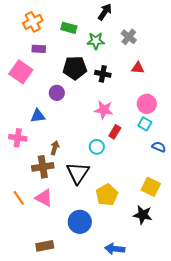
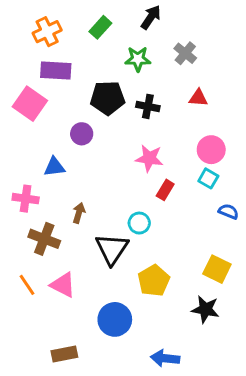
green rectangle: (69, 28) -> (100, 27), moved, turned -63
purple rectangle: (39, 49) -> (56, 70), size x1.5
cyan circle: (97, 147) -> (139, 223), moved
brown cross: (43, 167) -> (44, 239), moved, turned 30

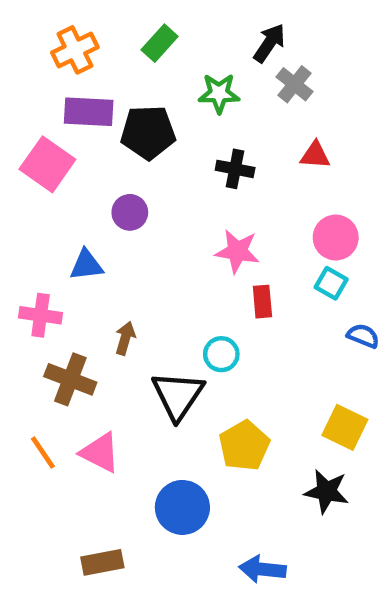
black arrow: (151, 17) -> (269, 43), moved
black pentagon: (108, 98) -> (148, 132), moved
red rectangle: (165, 190) -> (262, 302), turned -36

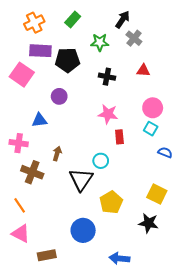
pink triangle: (100, 453) -> (21, 233), moved

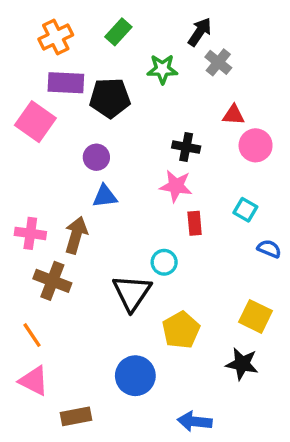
black cross: (107, 77) -> (186, 147), moved
pink circle: (153, 108) -> (256, 145), moved
blue triangle: (39, 120) -> (105, 196), moved
brown arrow: (57, 154) -> (76, 235), moved, size x1.5

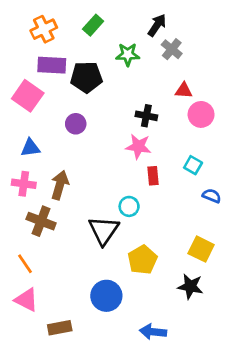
blue triangle: (105, 196) -> (30, 148), moved

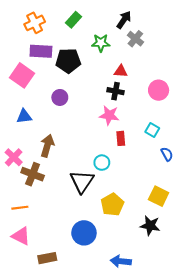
red triangle: (184, 90) -> (121, 71), moved
pink cross: (24, 184) -> (14, 157), moved, turned 36
blue semicircle: (212, 196) -> (167, 154), turned 40
orange line: (25, 264) -> (20, 208), turned -63

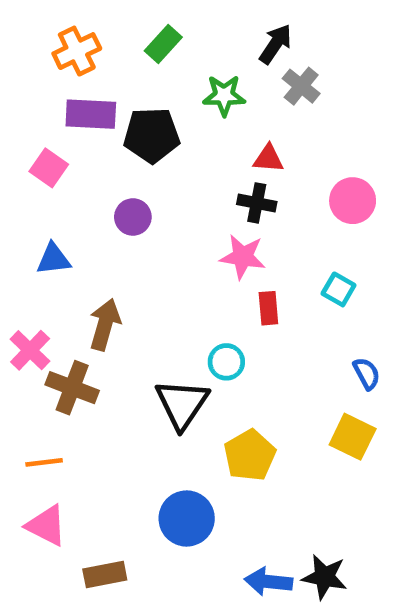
pink square: (22, 75) -> (49, 168), size x0.7
blue semicircle: (167, 154) -> (367, 374), moved
black star: (150, 226) -> (325, 577), moved

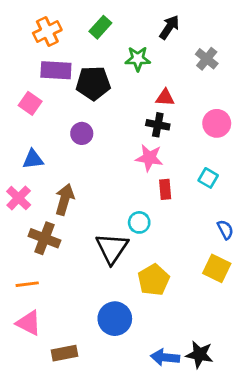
gray cross: (301, 86) -> (207, 59), moved
pink cross: (30, 350) -> (19, 198), moved

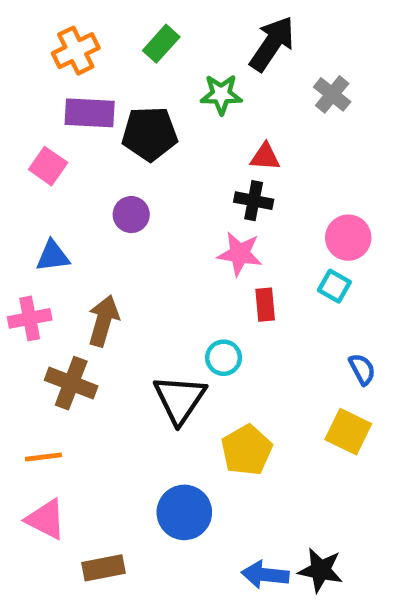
black arrow: (169, 27) -> (272, 44), size x1.4
pink circle: (217, 123) -> (348, 238), moved
pink cross: (19, 198) -> (30, 318), turned 35

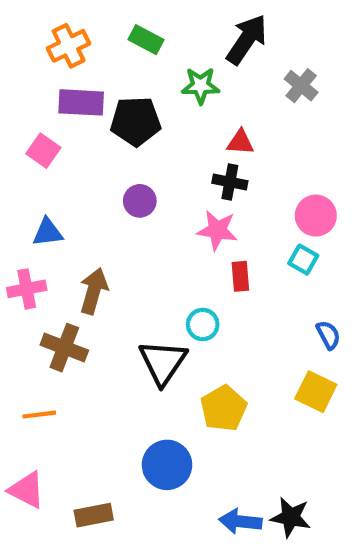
green rectangle: (161, 44) -> (146, 40), turned 76
purple circle: (131, 215) -> (140, 201), moved
pink triangle: (46, 519) -> (27, 490), moved

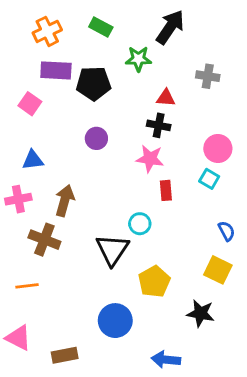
gray cross: (301, 86) -> (208, 76), moved, turned -30
black star: (291, 517) -> (201, 313), moved

